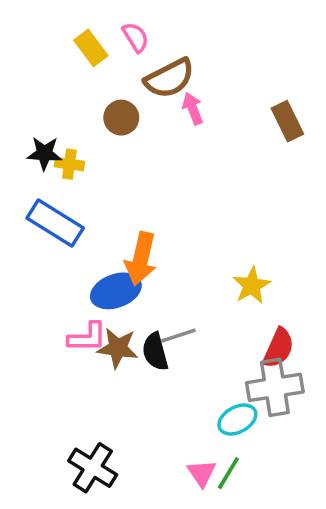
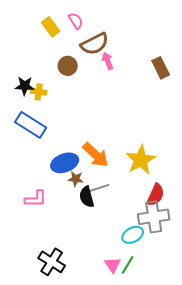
orange arrow: (141, 259) -> (96, 155), moved, turned -60
yellow star: (252, 286) -> (141, 160), size x1.4
pink L-shape: (87, 337) -> (36, 199), moved
brown star: (118, 348) -> (76, 179), moved, size x0.7

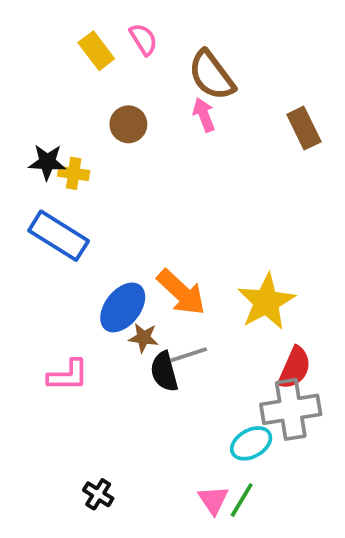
brown semicircle: (95, 44) -> (211, 75), moved, turned 80
blue ellipse: (65, 163) -> (123, 307), turned -32
black cross: (52, 262) -> (98, 494), size x0.6

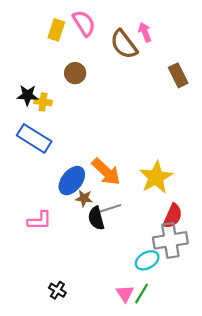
pink semicircle: (143, 39) -> (84, 23), size x1.4
yellow rectangle: (96, 51) -> (56, 30), turned 55
pink arrow: (204, 115) -> (145, 32), moved

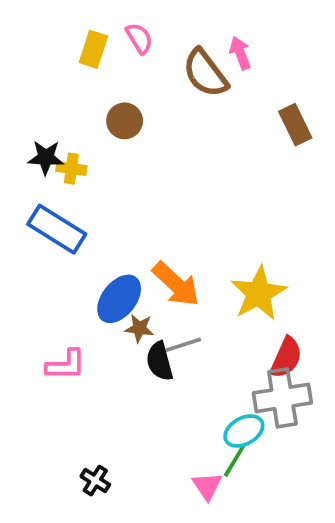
pink semicircle: (84, 23) -> (139, 38), size x0.7
green line: (142, 294) -> (235, 460), moved

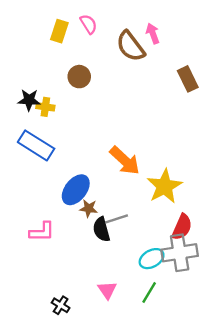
orange arrow: (176, 284) -> (125, 161), moved
cyan ellipse: (244, 431) -> (152, 259), moved
pink triangle: (207, 486) -> (107, 290), moved

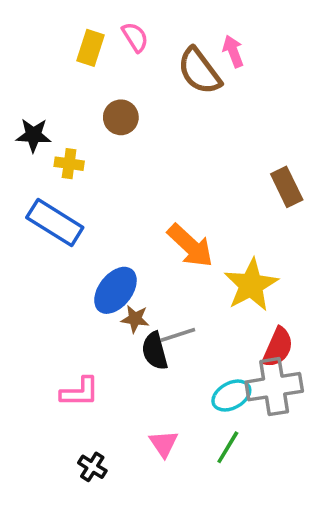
brown rectangle: (188, 79) -> (287, 187), moved
black star: (29, 100) -> (33, 135), moved
pink L-shape: (42, 232) -> (80, 392), moved

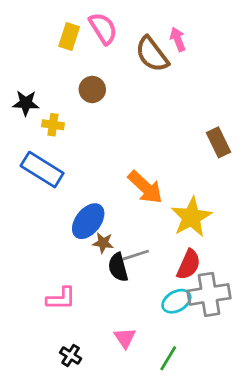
pink semicircle: (135, 37) -> (103, 28), size x1.4
red semicircle: (278, 347) -> (189, 265), moved
green line: (228, 447) -> (168, 358), moved

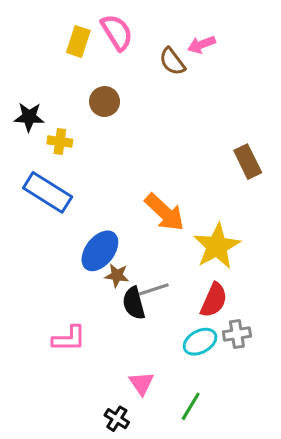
pink arrow: (178, 39) -> (202, 45), turned -90
brown semicircle: (152, 54) -> (172, 61), size x0.7
gray cross: (209, 294) -> (237, 334), size x0.6
black cross: (71, 355) -> (117, 419), moved

